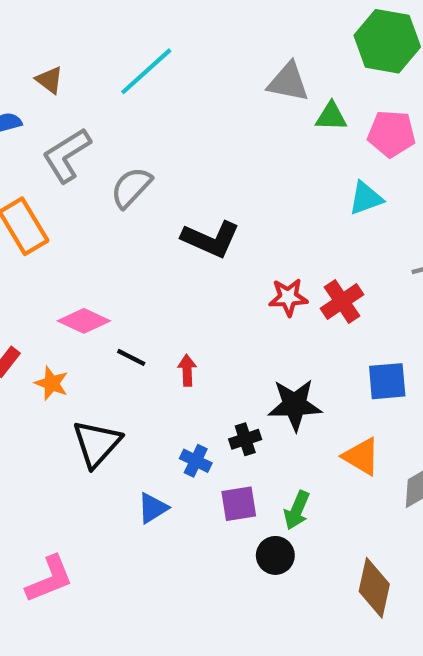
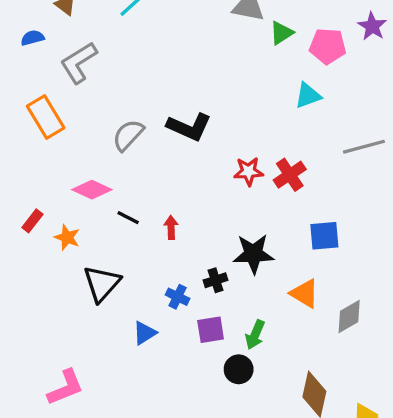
green triangle: (331, 116) -> (281, 33), turned -35
gray semicircle: (131, 187) -> (128, 135), moved

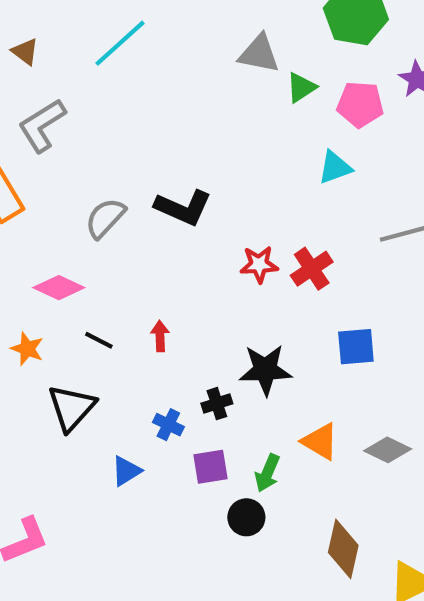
black line: (128, 218) -> (99, 340), moved
orange triangle: (305, 293) -> (320, 441), moved
gray diamond: (349, 317) -> (388, 450), turned 56

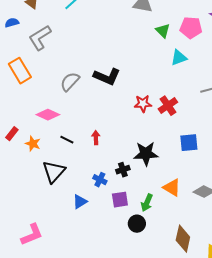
green triangle: (301, 87) -> (163, 31), moved, turned -42

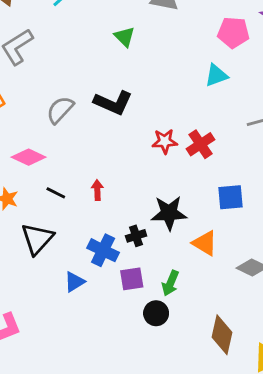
green triangle: (163, 31) -> (125, 37), moved
blue cross: (100, 180) -> (103, 250), size x1.5
orange triangle: (172, 188) -> (205, 243), moved

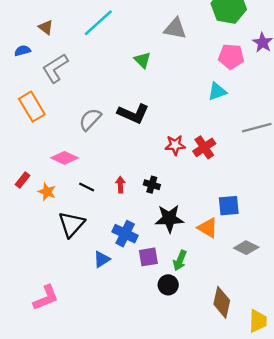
blue square: (231, 197) -> (229, 206), moved
black star: (169, 213) -> (169, 218), moved
black cross: (136, 236) -> (152, 185), moved, turned 35

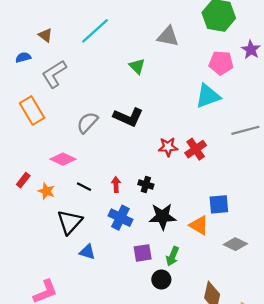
cyan triangle: (217, 91) -> (208, 96), size x1.4
blue cross: (125, 234) -> (120, 218), moved
blue triangle: (102, 259) -> (87, 252), moved, turned 49

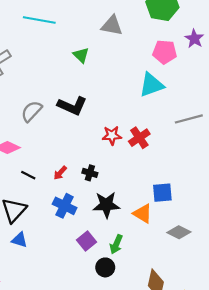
cyan line: (95, 31) -> (39, 20), turned 52
red arrow: (116, 184) -> (60, 173), turned -136
blue triangle: (87, 252) -> (19, 240), moved
purple square: (143, 253) -> (87, 241), turned -30

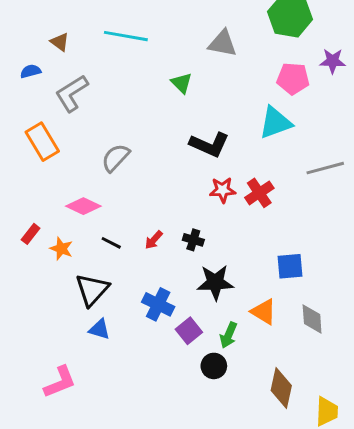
purple star: (194, 39) -> (333, 61), turned -30
black L-shape: (72, 106) -> (209, 145), moved
blue cross: (65, 206) -> (158, 304), moved
orange triangle: (143, 214) -> (264, 312), moved
gray diamond: (179, 232) -> (312, 319), turned 60

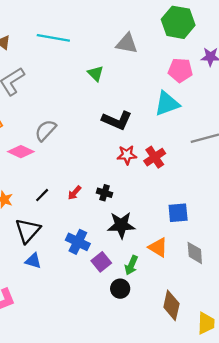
pink diamond: (83, 206) -> (21, 152), moved
black line: (111, 243) -> (42, 195), turned -72

